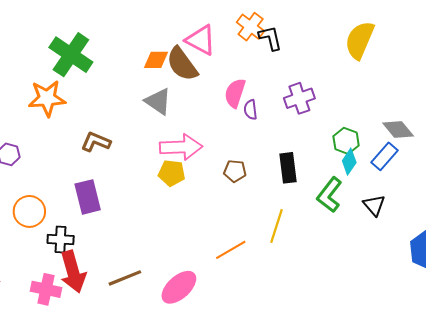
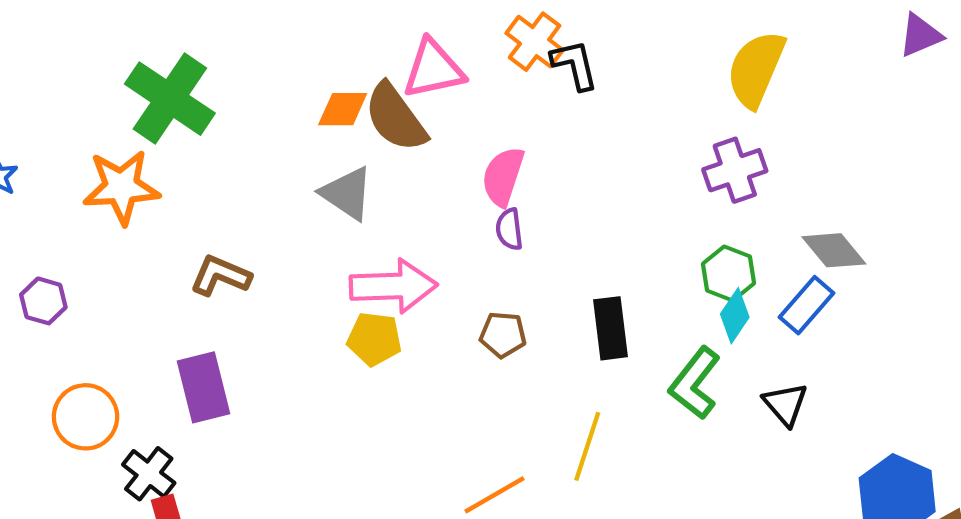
pink triangle: (201, 40) -> (433, 69), turned -40
purple cross: (299, 98) -> (735, 170), moved
purple semicircle: (251, 110) -> (509, 229), moved
black cross: (61, 239) -> (149, 474), turned 35

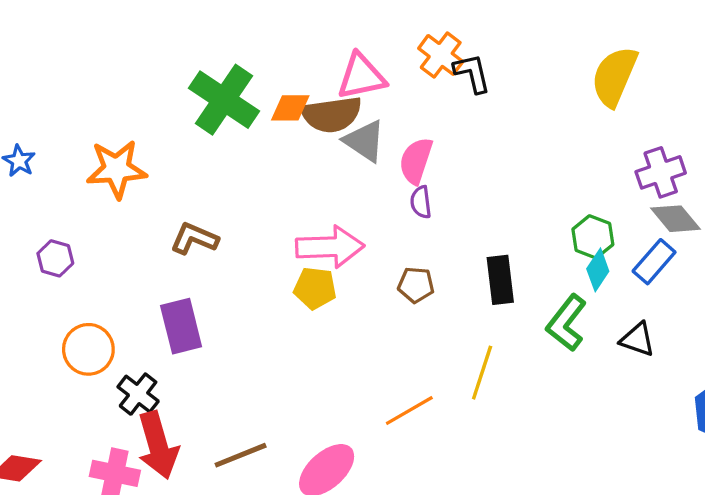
green cross: (170, 99) -> (224, 100), moved
brown semicircle: (395, 117) -> (332, 114), turned -62
purple cross: (735, 170) -> (661, 172), moved
gray triangle: (347, 193) -> (365, 141), moved
black triangle: (785, 404) -> (638, 339), turned -30

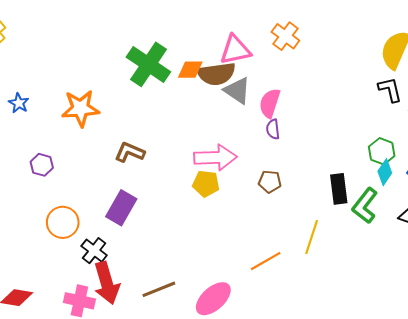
black L-shape: (472, 73) -> (390, 90), moved
black rectangle: (500, 280) -> (339, 189), moved
purple rectangle: (181, 326) -> (121, 208), turned 44

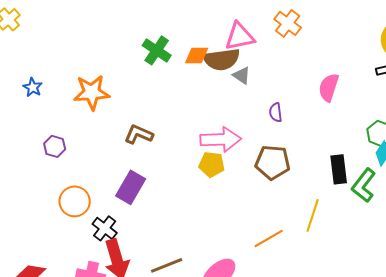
green cross: (148, 64) -> (157, 50), size x0.7
gray triangle: (237, 91) -> (242, 75), size x0.7
pink semicircle: (270, 103) -> (329, 87), moved
brown pentagon: (270, 182) -> (273, 162), size x1.6

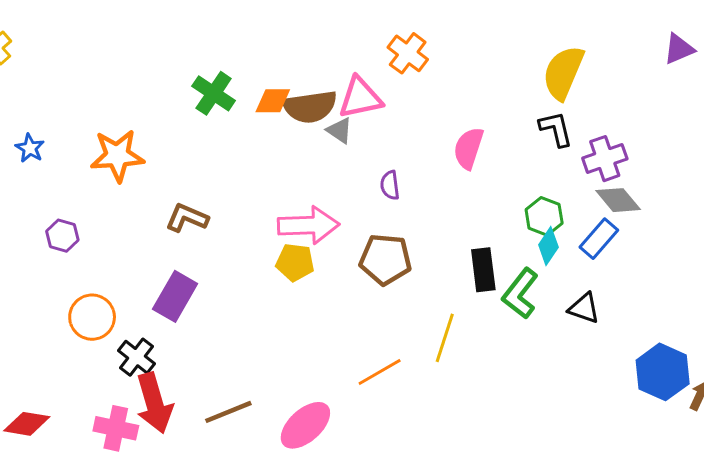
pink triangle: (240, 36) -> (360, 98), moved

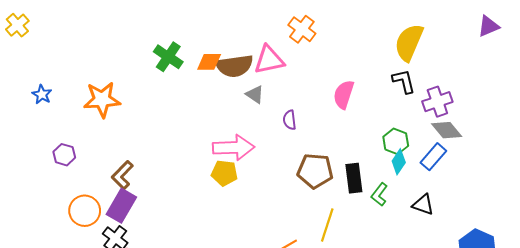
gray triangle: (340, 130) -> (255, 94), moved
brown L-shape: (187, 218) -> (122, 175), moved, turned -68
brown pentagon: (385, 259) -> (315, 171), moved
green L-shape: (520, 293) -> (379, 194), size x0.7
purple rectangle: (175, 296) -> (121, 206), moved

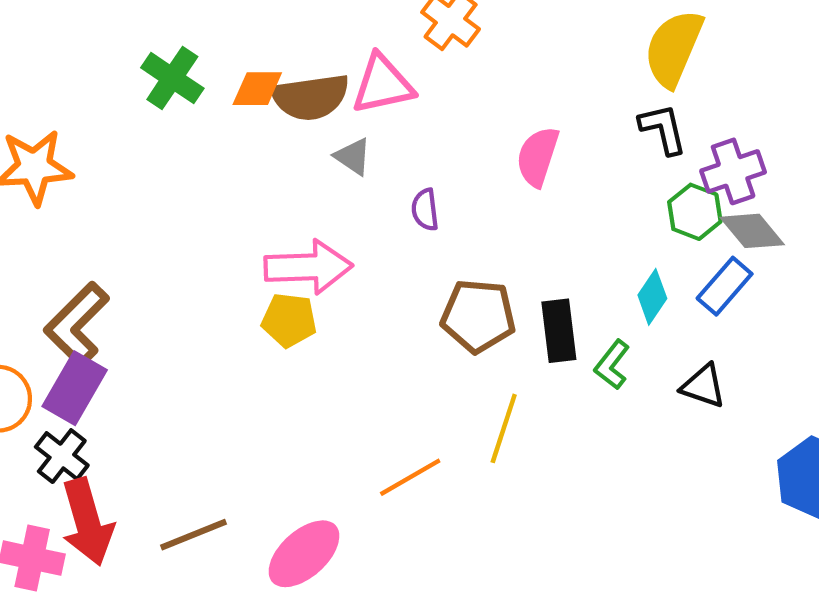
green hexagon: (396, 141) -> (695, 212), moved
brown L-shape: (122, 175) -> (77, 324), size x1.4

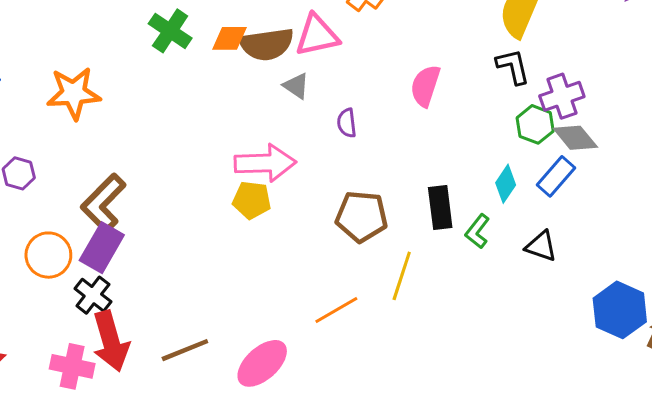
brown pentagon: (478, 316) -> (362, 216), moved

